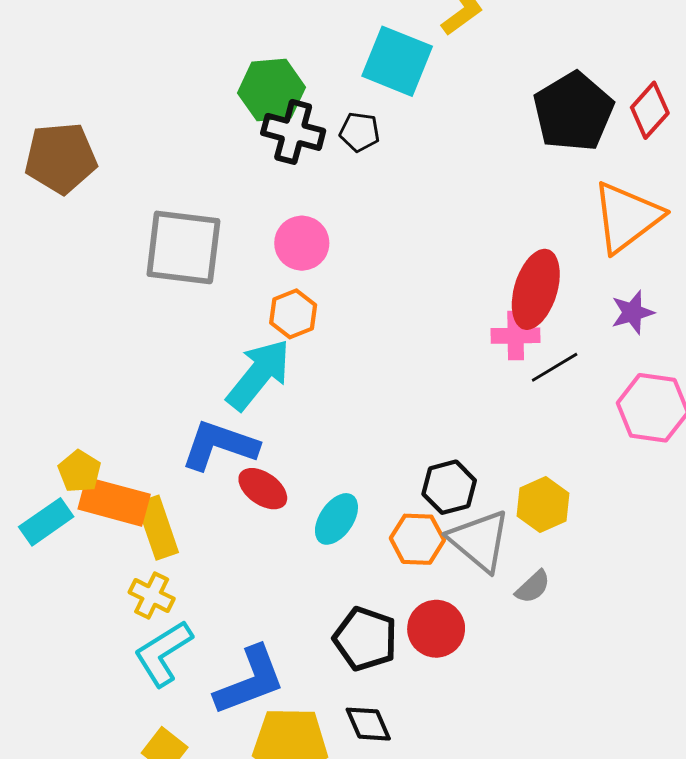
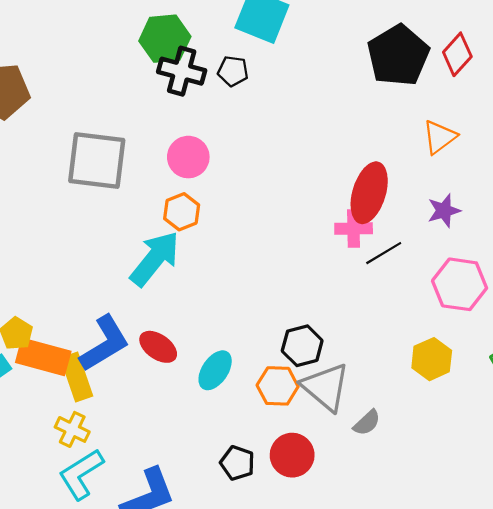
orange triangle: (627, 217) -> (439, 137), size x0.6
blue L-shape: (220, 445) -> (105, 343), moved, turned 130
yellow hexagon: (543, 505) -> (432, 359), moved
black pentagon: (365, 639) -> (237, 463), size x0.7

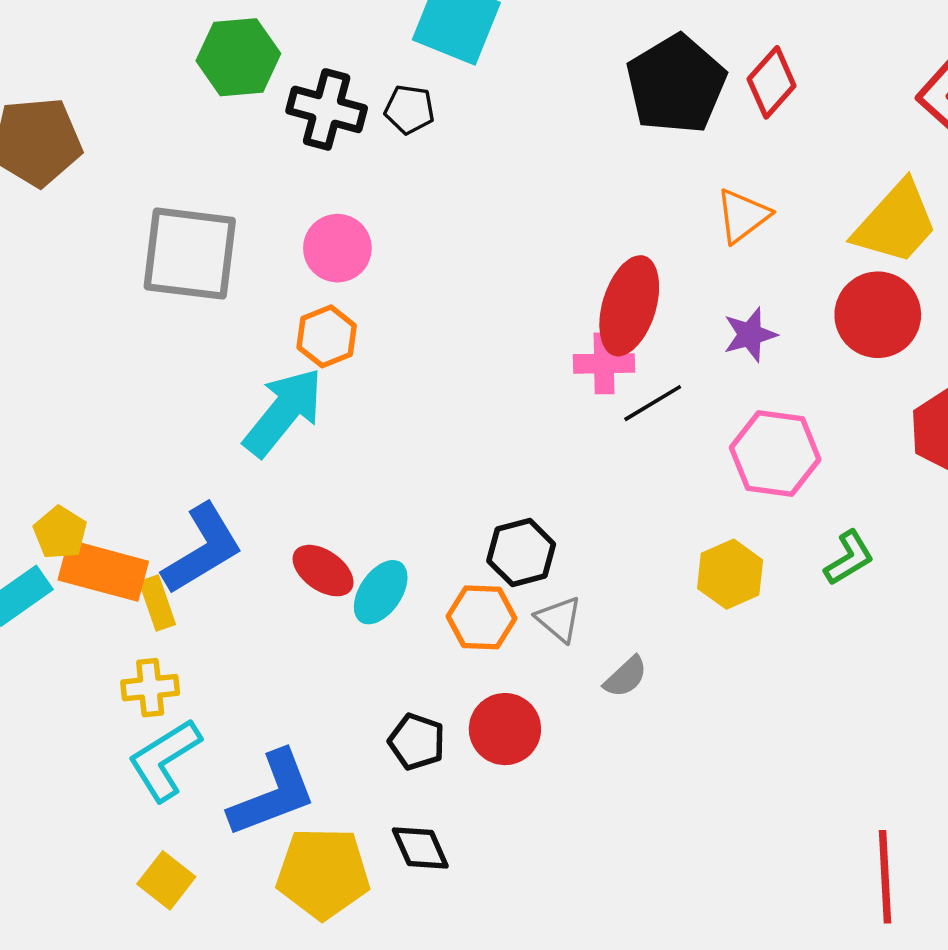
green hexagon: (165, 39) -> (238, 57), moved
red ellipse: (158, 347) -> (323, 571), moved
yellow rectangle: (77, 377) -> (157, 603), size x0.7
gray triangle: (326, 387) -> (559, 619), size x0.6
yellow cross: (72, 429) -> (150, 688), turned -32

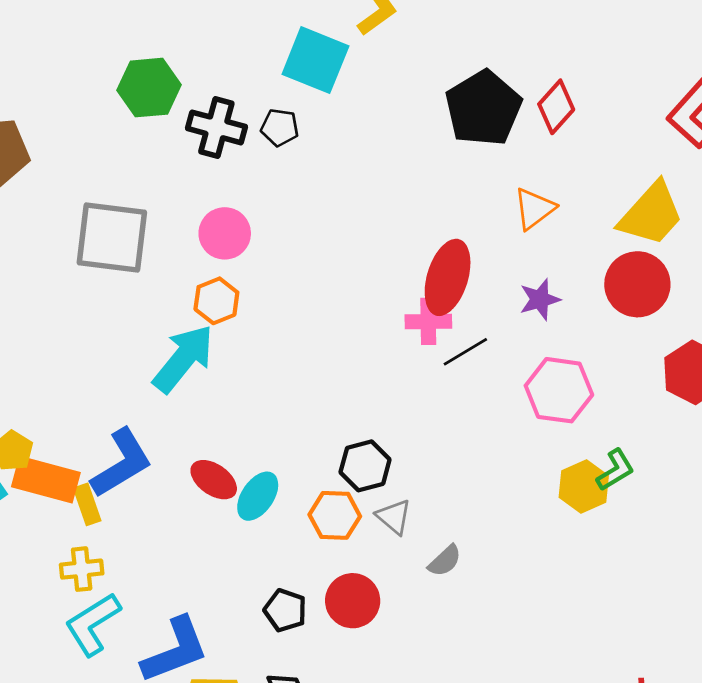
yellow hexagon: (730, 574) -> (584, 487), moved

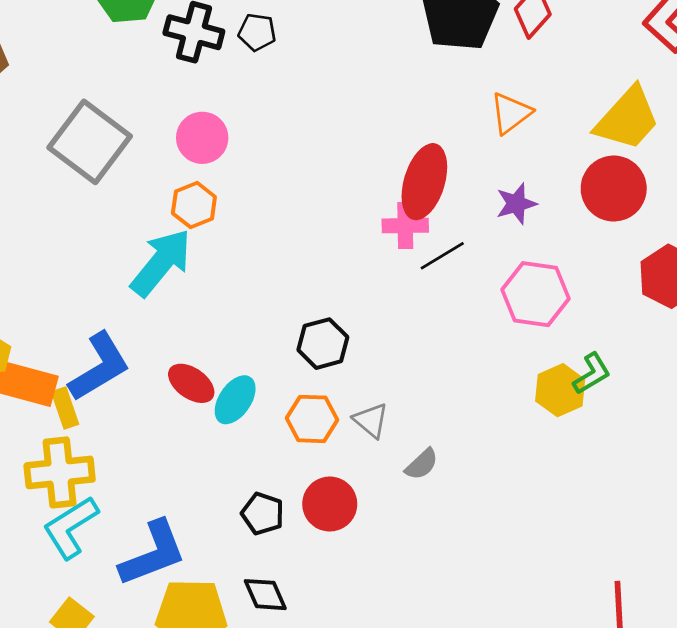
gray square: (112, 238) -> (90, 142), turned 30
black hexagon: (365, 466) -> (323, 344), moved
yellow cross: (82, 569) -> (60, 472), size x1.6

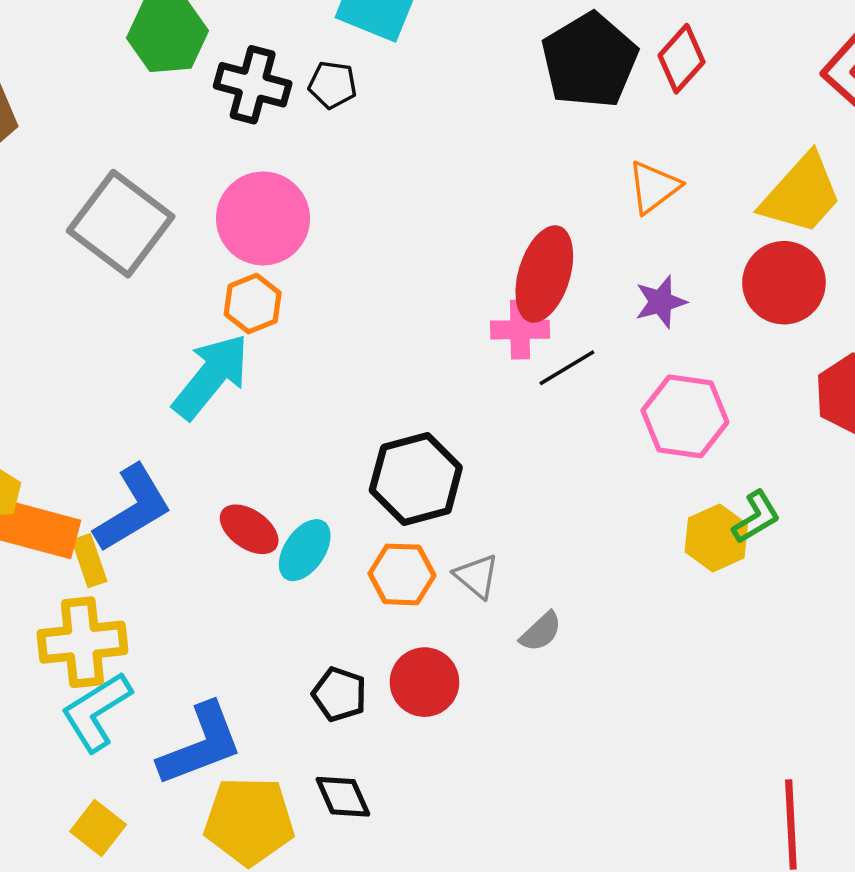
pink circle: (202, 138) -> (263, 218), size x1.4
black hexagon: (323, 344) -> (416, 479), size x1.4

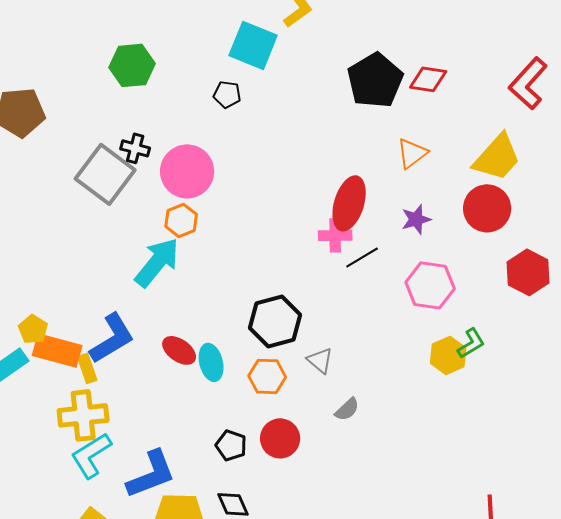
red diamond: (682, 59) -> (428, 79), turned 57
black cross: (253, 85) -> (135, 148), moved, size x0.7
cyan ellipse: (305, 550) -> (211, 362), turned -48
gray triangle: (477, 576) -> (320, 360), moved

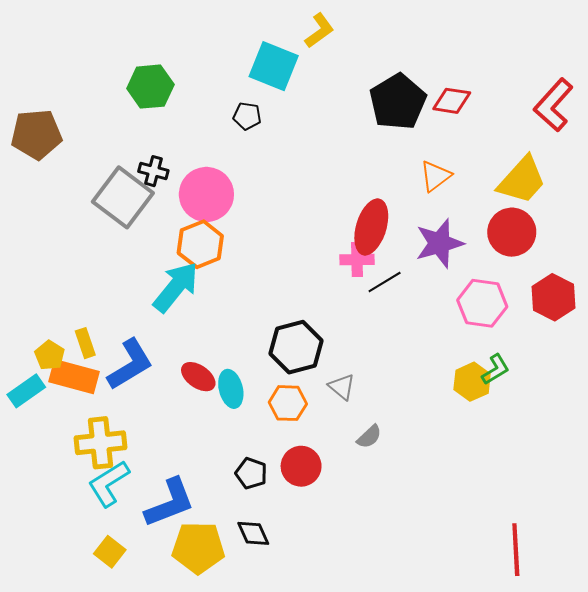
purple star: (416, 219) -> (439, 243), size x1.6
orange hexagon: (181, 220) -> (200, 244), size x1.4
pink hexagon: (430, 285) -> (482, 303), moved
yellow rectangle: (87, 368) -> (85, 343), moved

